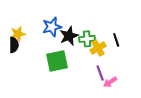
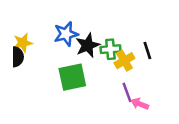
pink arrow: (110, 82) -> (140, 104), turned 56

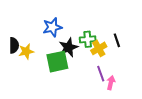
yellow star: (23, 43) -> (26, 51), moved
black star: (88, 45) -> (68, 47), moved
pink arrow: (140, 104) -> (111, 83), turned 80

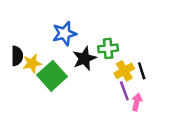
black line: (117, 40) -> (142, 71), moved
yellow cross: (99, 48) -> (124, 71), moved
green square: (57, 62) -> (52, 76), moved, turned -30

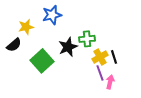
blue star: (64, 33) -> (52, 15), moved
black semicircle: (17, 56) -> (14, 45), turned 49
yellow star: (32, 63) -> (26, 27), moved

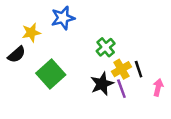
green cross: (87, 39) -> (106, 47), turned -35
black star: (68, 47) -> (102, 84), moved
pink arrow: (110, 82) -> (158, 87), moved

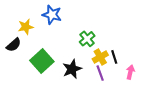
blue star: (63, 18) -> (52, 15), turned 30
black star: (102, 84) -> (72, 69), moved

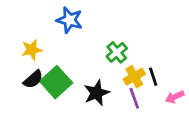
yellow star: (26, 27) -> (32, 50), moved
black semicircle: (14, 45) -> (33, 79), moved
pink arrow: (130, 72) -> (175, 97), turned -128

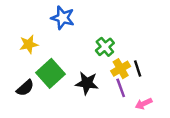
black semicircle: (33, 79) -> (25, 88), moved
black star: (97, 93) -> (87, 83), turned 30
pink arrow: (175, 97) -> (144, 104), moved

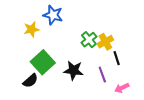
yellow star: (29, 44) -> (31, 29), moved
yellow cross: (121, 69) -> (105, 42), moved
black semicircle: (25, 88) -> (30, 81), moved

